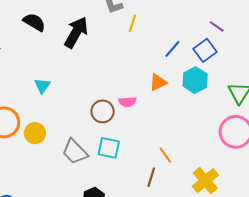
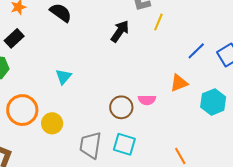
black arrow: (76, 32) -> (120, 31), moved, size x0.7
cyan hexagon: (195, 80) -> (213, 102), moved
gray trapezoid: (75, 152) -> (90, 145), turned 48

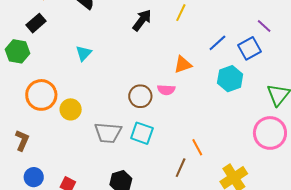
cyan triangle: (63, 77) -> (84, 53), moved
orange triangle: (179, 83) -> (183, 64), moved
cyan hexagon: (213, 102) -> (230, 79), moved
gray trapezoid: (90, 145) -> (108, 133), turned -96

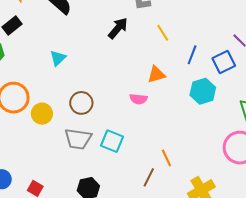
yellow line: (181, 13) -> (163, 33), moved, turned -60
blue line: (217, 43) -> (192, 55), turned -30
brown circle: (140, 96) -> (81, 103), moved

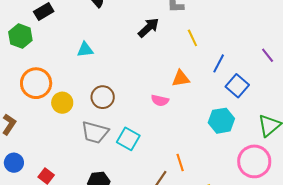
cyan triangle: (58, 58) -> (85, 50), turned 30
blue square: (224, 62) -> (237, 86), moved, turned -30
cyan hexagon: (203, 91) -> (221, 121), moved

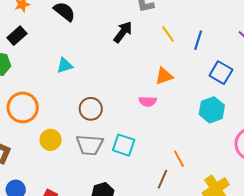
blue line: (219, 63) -> (198, 40), moved
yellow circle: (62, 103) -> (50, 140), moved

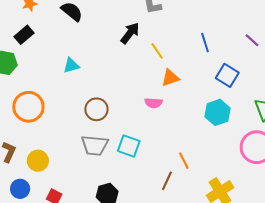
yellow line: (168, 34) -> (157, 51), moved
blue line: (198, 40) -> (205, 43), turned -36
yellow circle: (50, 140) -> (38, 161), moved

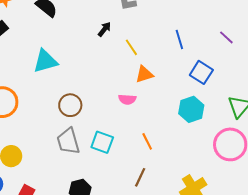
black arrow: (130, 33) -> (104, 29), size x0.7
cyan triangle: (71, 65) -> (45, 61), size x1.5
gray trapezoid: (95, 145) -> (68, 141), turned 68
orange line: (184, 161) -> (147, 141), moved

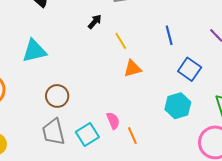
pink semicircle: (127, 99) -> (113, 121), moved, turned -120
cyan square: (102, 142) -> (87, 134), turned 35

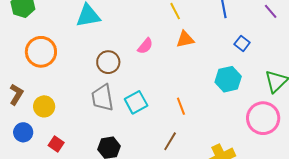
blue square: (190, 69) -> (242, 43), size x0.7
pink semicircle: (113, 121) -> (145, 46), moved, turned 60

